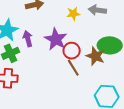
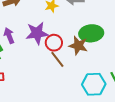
purple star: (56, 39) -> (37, 33), turned -30

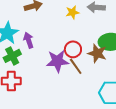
purple star: (37, 33) -> (57, 61), moved

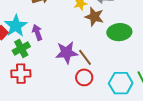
red circle: (73, 49) -> (84, 77), moved
brown star: (97, 53) -> (94, 17), moved

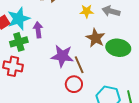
brown star: (94, 17) -> (96, 38), moved

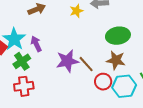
brown star: (96, 38) -> (116, 60), moved
red circle: (74, 84) -> (103, 82), moved

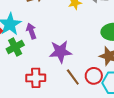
brown line: (86, 64) -> (73, 77), moved
red cross: (24, 86) -> (36, 78), moved

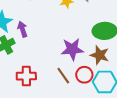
purple star: (60, 52) -> (72, 49), moved

